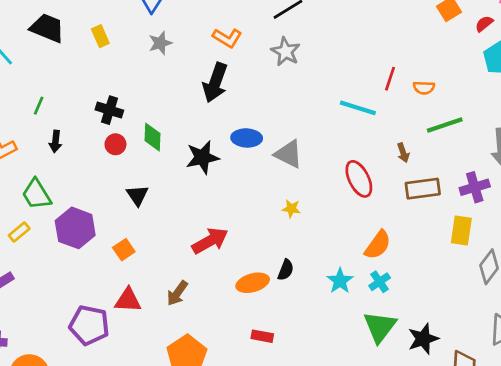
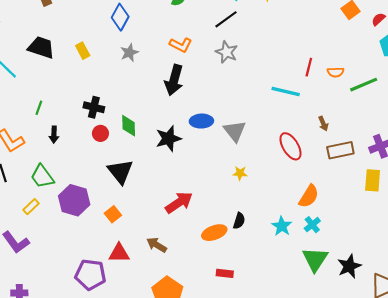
green line: (445, 125) -> (364, 85), moved
gray triangle: (289, 154) -> (235, 131), turned 30
black triangle: (137, 195) -> (120, 172), size x1.5
brown arrow: (177, 293) -> (157, 245), turned 90

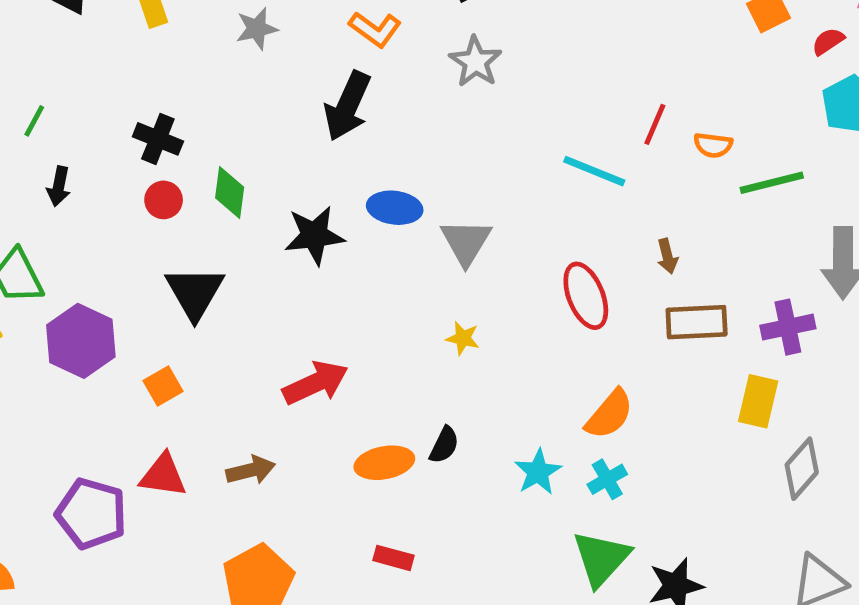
brown arrow: (157, 245) -> (251, 470), turned 126

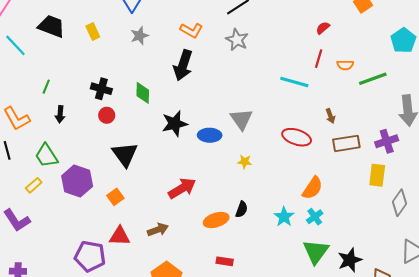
red semicircle: (828, 41) -> (323, 28), moved
green diamond: (230, 192) -> (143, 93), moved
blue ellipse: (395, 208) -> (210, 135), moved
red ellipse: (586, 296) -> (297, 137), turned -44

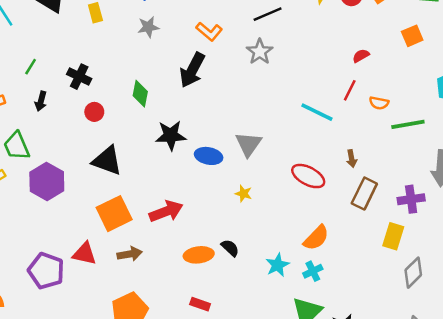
black cross: (101, 89) -> (79, 77), moved
brown rectangle: (346, 143) -> (364, 193), turned -65
black triangle: (125, 154) -> (107, 161), turned -44
orange square: (115, 197) -> (114, 214), moved, size x1.8
black semicircle: (242, 209) -> (230, 248), turned -77

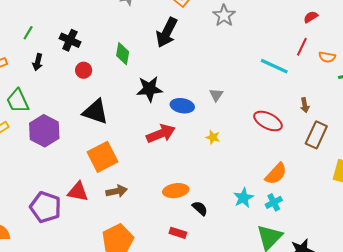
gray triangle: (248, 144) -> (216, 95), size x0.6
red arrow: (166, 211) -> (161, 134), moved
black semicircle: (230, 248) -> (200, 208), moved

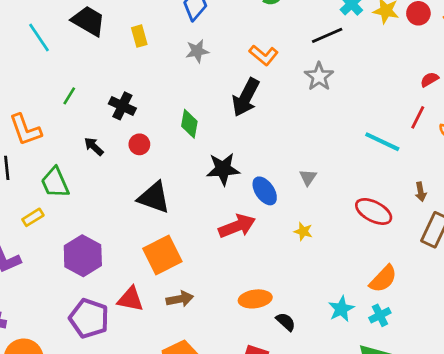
black arrow: (38, 62) -> (94, 146), moved, turned 119
blue ellipse: (182, 106) -> (265, 191), turned 45
purple hexagon: (44, 131) -> (83, 256), moved

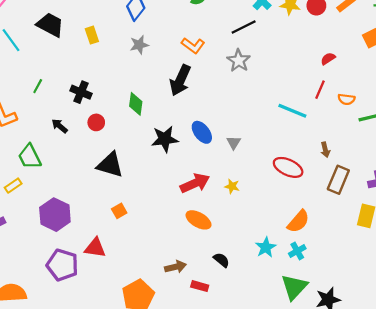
blue ellipse: (265, 191) -> (202, 132), moved
red arrow: (237, 226) -> (195, 183), moved
orange square: (162, 255) -> (119, 211), size x0.5
brown arrow: (180, 299) -> (176, 267), moved
orange ellipse: (255, 299) -> (198, 220), moved, turned 40

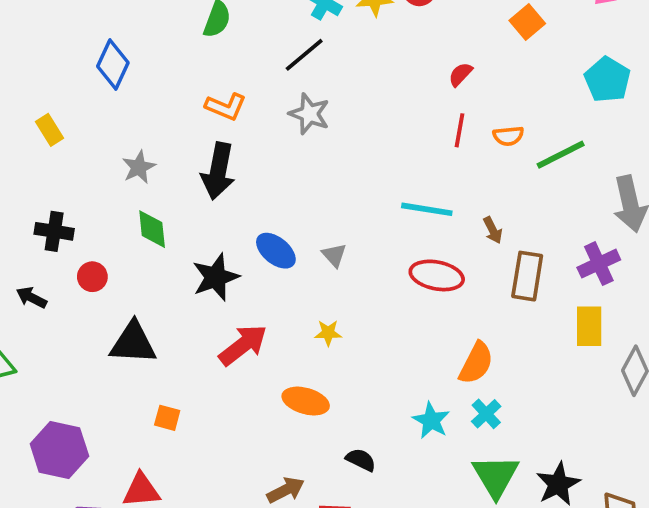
gray star: (139, 45) -> (139, 167), moved
cyan line: (292, 111) -> (427, 209), moved
red arrow: (195, 183) -> (243, 345), moved
yellow star: (232, 186) -> (328, 333), moved
orange square: (119, 211) -> (167, 418), turned -32

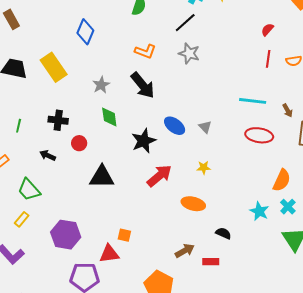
yellow rectangle: (50, 130) -> (54, 67), size x1.8
black arrow: (218, 171) -> (143, 85), turned -48
orange square: (167, 418) -> (124, 235), moved

